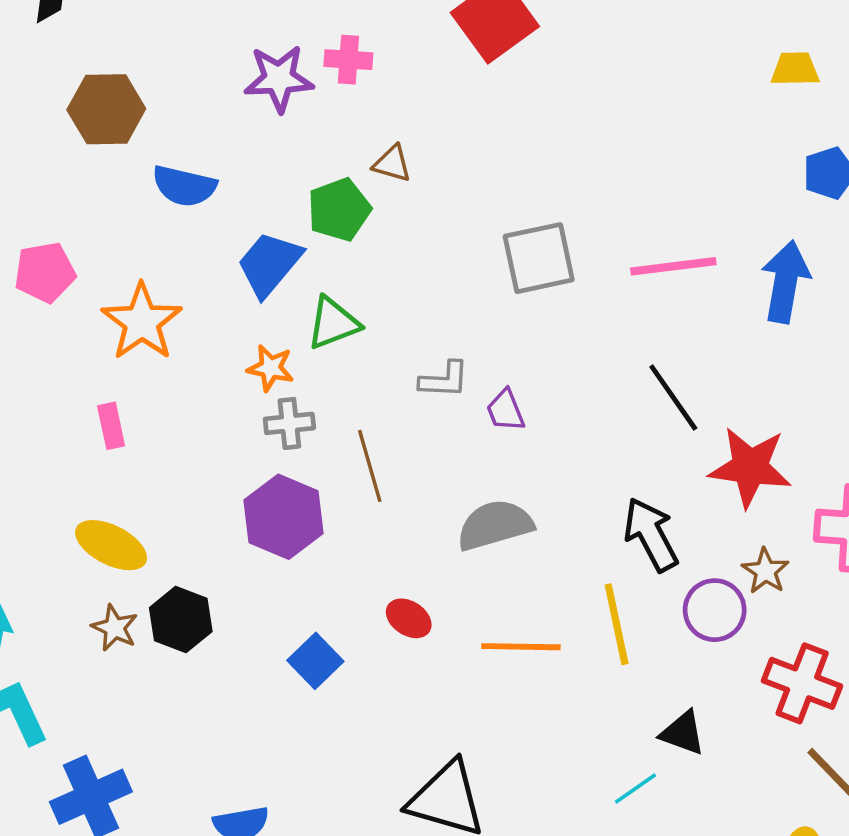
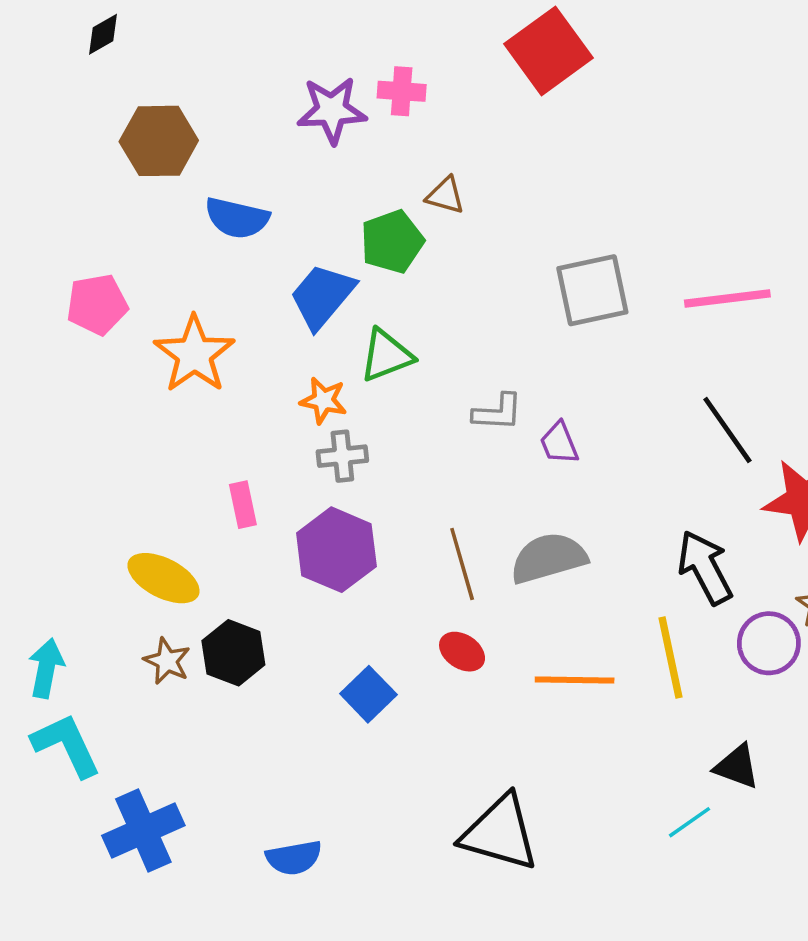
pink rectangle: (111, 426) -> (243, 505), moved
brown line: (370, 466) -> (462, 564), moved

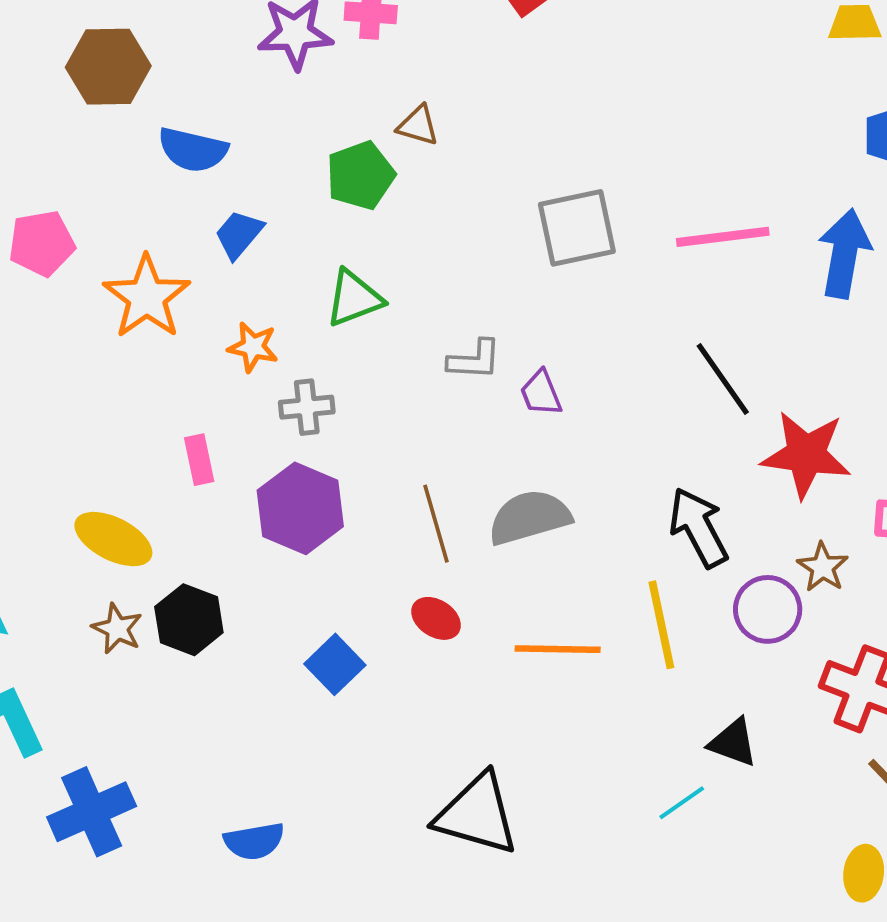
blue trapezoid: (322, 296) -> (239, 234), moved, size x0.7
orange star: (323, 400) -> (253, 347), moved

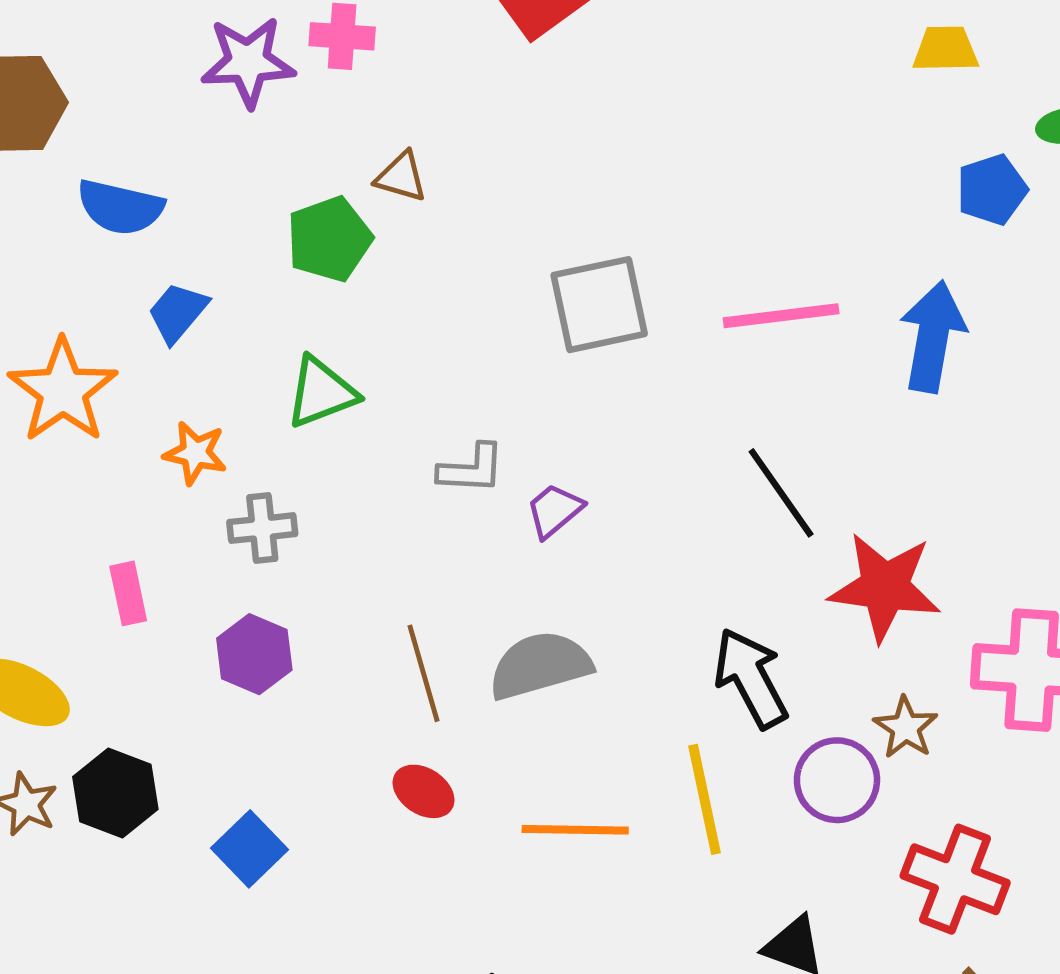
purple trapezoid: (541, 393) -> (554, 510), turned 72
purple hexagon: (300, 508) -> (254, 654), size x0.7
blue square: (335, 664) -> (250, 849), moved

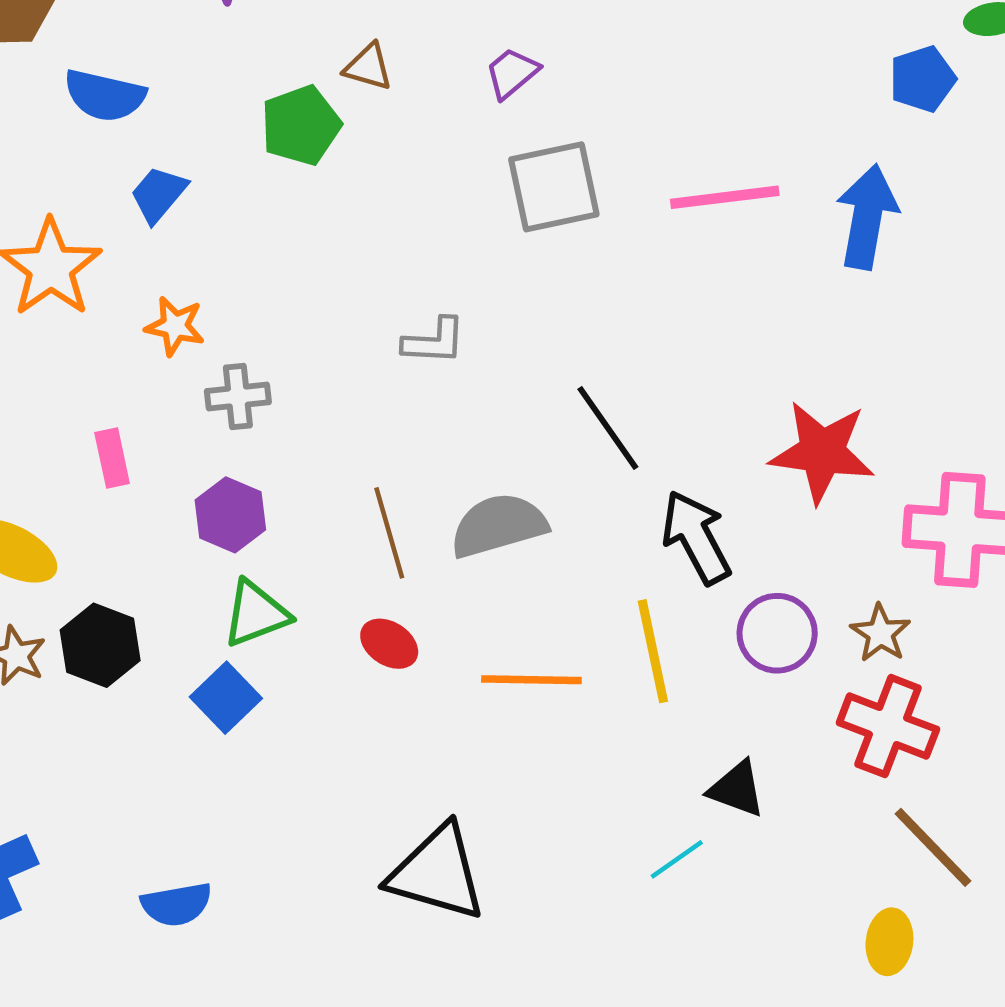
green triangle: (321, 392) -> (256, 614), moved
black line: (781, 493) -> (608, 428), moved
purple trapezoid: (554, 510) -> (512, 73), moved
brown star: (906, 728) -> (880, 633), moved

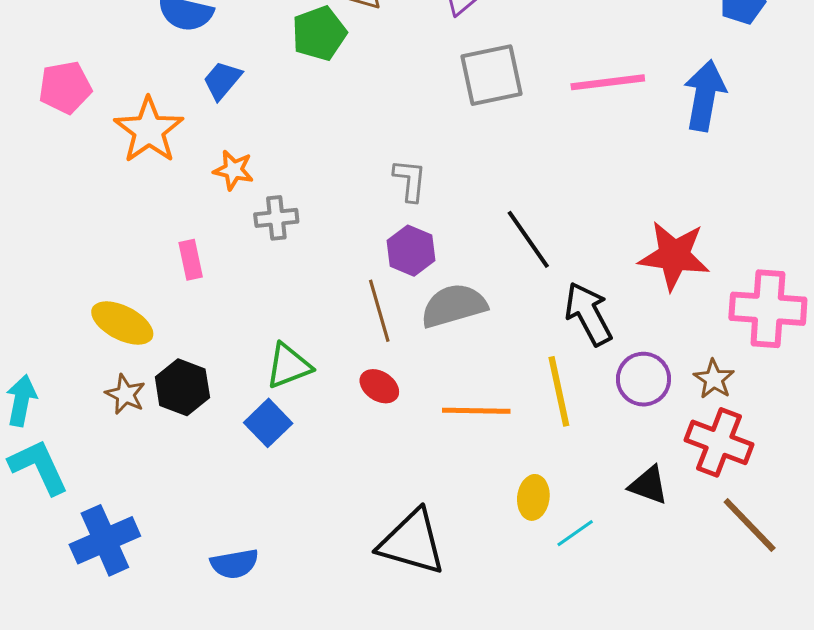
gray L-shape: (434, 341) -> (410, 180), turned -87
purple hexagon: (230, 515) -> (411, 251), moved
black triangle: (737, 789) -> (649, 485), moved
yellow ellipse: (889, 942) -> (533, 497), moved

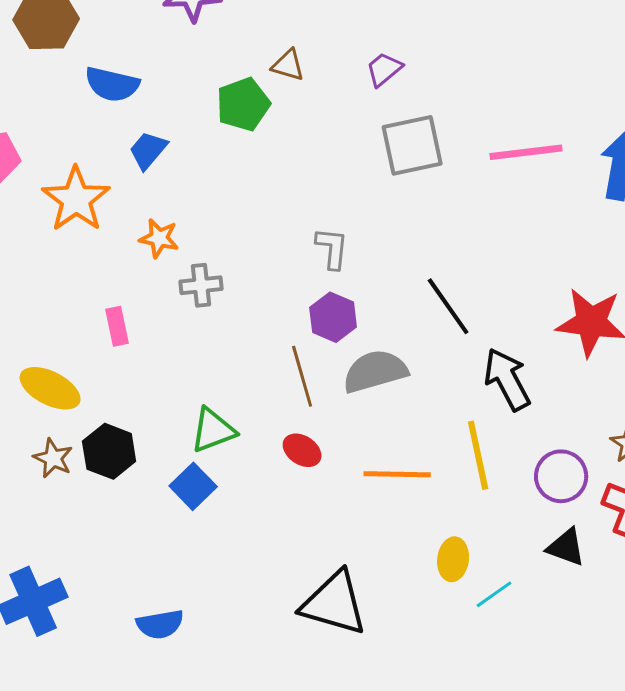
purple circle: (643, 379) -> (561, 476), moved

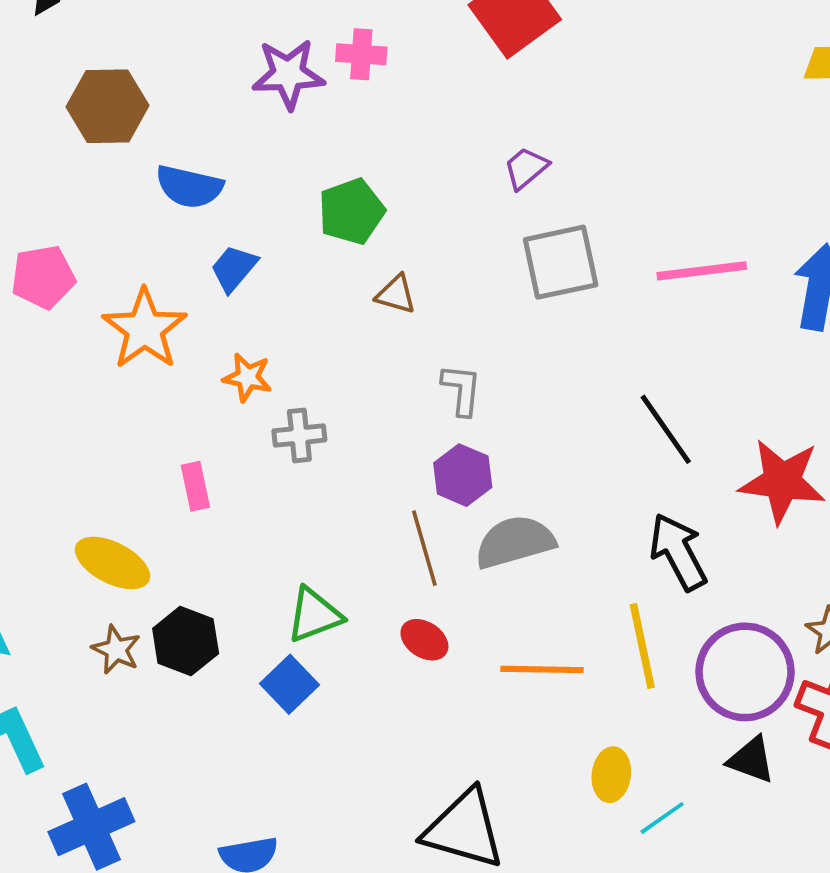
brown triangle: (288, 65) -> (396, 294), moved
black line: (448, 306) -> (666, 429), moved
purple circle: (561, 476) -> (745, 672), size x1.5

